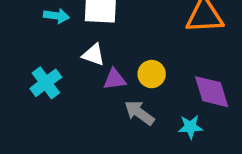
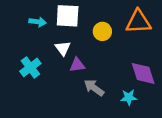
white triangle: (93, 55) -> (63, 48), turned 35
yellow circle: (152, 74) -> (102, 31), moved

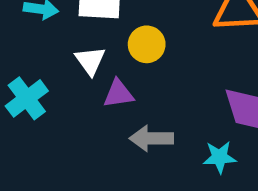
yellow circle: (102, 31) -> (147, 44), moved
gray arrow: (94, 88) -> (151, 138), turned -36

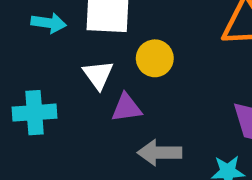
cyan cross: (27, 98) -> (34, 113), turned 33

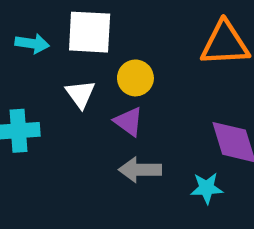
purple triangle: (126, 108) -> (129, 122), moved, turned 44

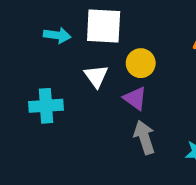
gray arrow: (140, 170) -> (144, 137), turned 72

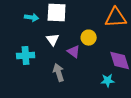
yellow circle: (141, 63) -> (89, 38), moved
gray arrow: (144, 137) -> (59, 73), moved

